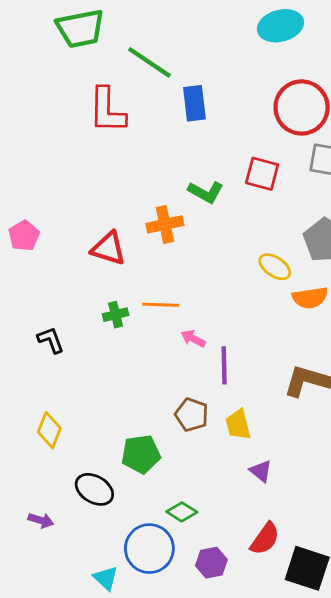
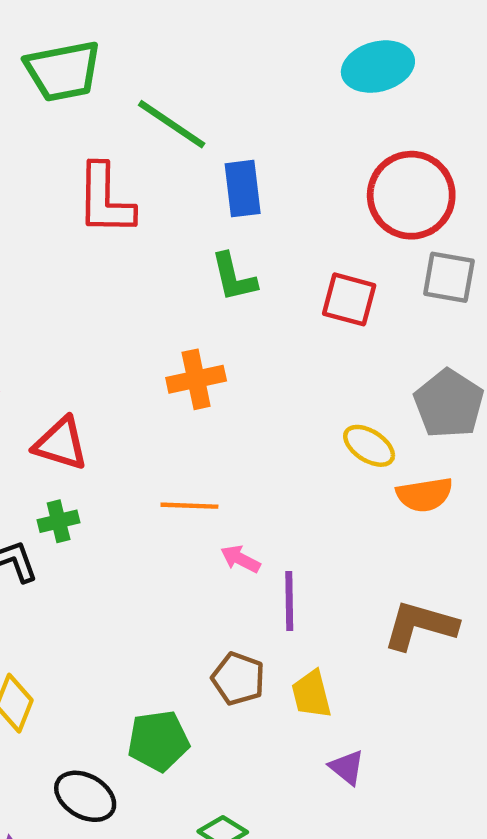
green L-shape: (206, 192) -> (234, 277), moved, turned 48
red triangle: (109, 248) -> (61, 444), moved
green cross: (116, 315) -> (59, 521), moved

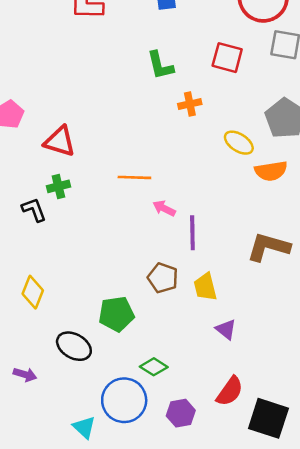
green L-shape: (234, 277) -> (160, 65), moved
orange cross: (196, 379) -> (190, 104), moved, size x0.7

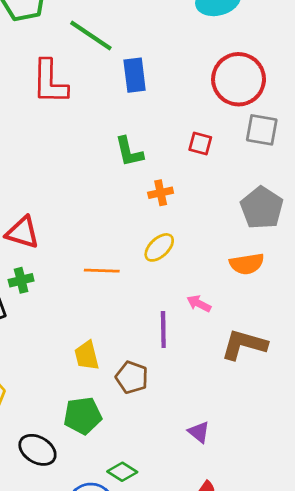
red square: (227, 58) -> (200, 144), size x0.7
yellow ellipse: (239, 143) -> (159, 247), moved, turned -76
pink arrow: (164, 208) -> (199, 304), moved
yellow trapezoid: (205, 287) -> (87, 355), moved

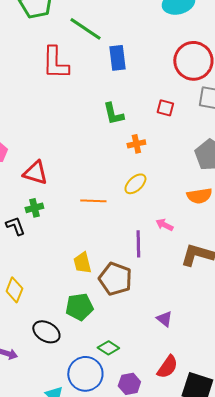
brown pentagon: (132, 377) -> (115, 279), size x1.4

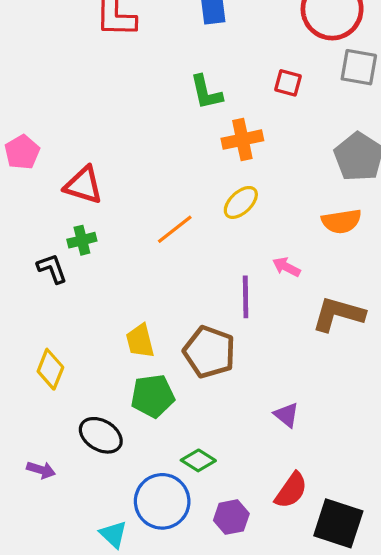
orange cross: (136, 144) -> (242, 140), size x1.4
orange line: (93, 201) -> (175, 229), turned -40
yellow trapezoid: (82, 263) -> (140, 341), moved

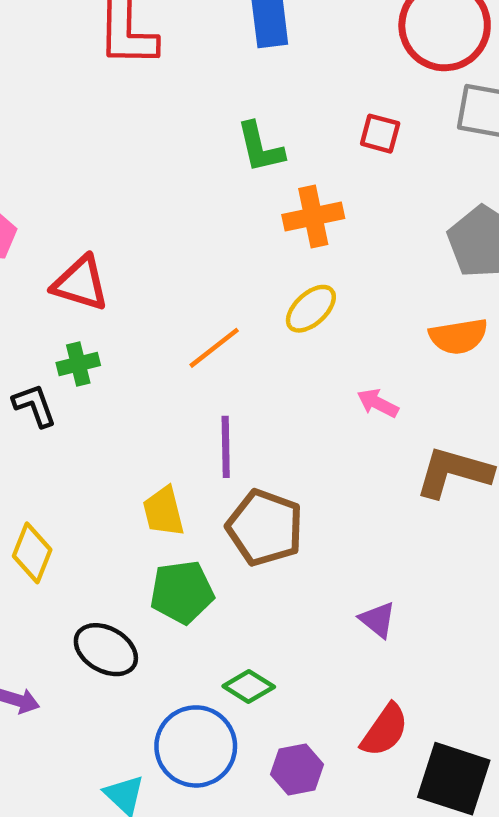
purple line: (246, 297) -> (226, 447), moved

